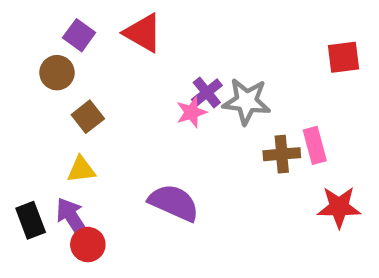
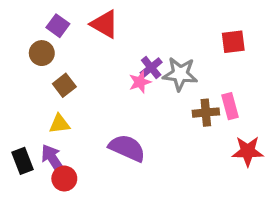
red square: (343, 57) -> (233, 42), moved

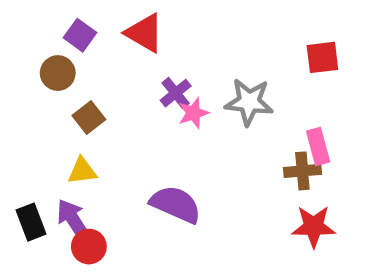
purple cross: (151, 68) -> (176, 93), moved
brown cross: (206, 113) -> (302, 171), moved
red star: (248, 151) -> (314, 227), moved

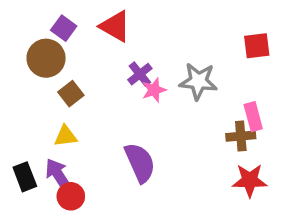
brown circle: (58, 73) -> (46, 58), size x1.4
purple semicircle: (176, 204) -> (140, 163), turned 42

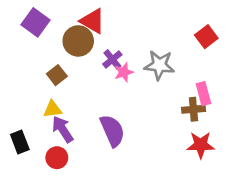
purple square: (64, 28) -> (35, 22), moved, size x1.4
red square: (257, 46) -> (206, 37), turned -30
brown circle: (46, 58) -> (78, 41), moved
purple arrow: (58, 175) -> (63, 129), moved

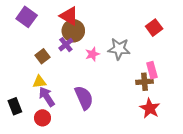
brown circle: (78, 41) -> (73, 31), moved
purple cross: (112, 59) -> (66, 45), moved
red star: (201, 145) -> (150, 108), turned 30

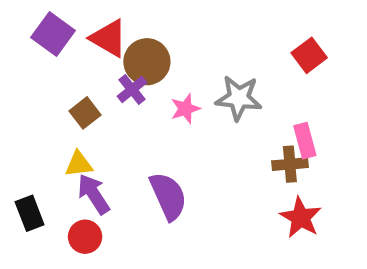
red triangle: (69, 16) -> (109, 38), moved

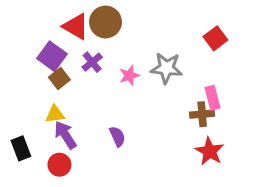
purple square: (53, 34) -> (52, 56), moved
brown circle: (147, 62) -> (106, 22), moved
purple semicircle: (168, 196) -> (117, 136), size x0.6

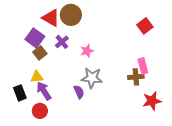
gray star: (166, 68) -> (92, 78), moved
black rectangle: (21, 148) -> (20, 93), moved
red star: (210, 151) -> (152, 101), moved, turned 30

